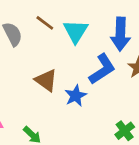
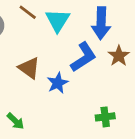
green cross: (125, 131) -> (105, 117), turned 30

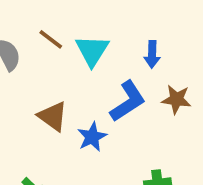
blue arrow: (101, 23) -> (152, 54), size x0.6
brown star: (119, 56) -> (176, 99), turned -30

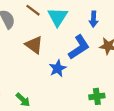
brown triangle: (53, 116) -> (34, 45), moved

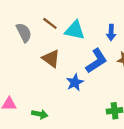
cyan triangle: (58, 17) -> (75, 30), turned -50
green arrow: (23, 100) -> (40, 114), turned -32

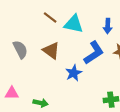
gray semicircle: (24, 33) -> (20, 50), moved

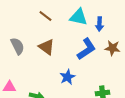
cyan triangle: (74, 24) -> (78, 17), moved
blue star: (74, 73) -> (67, 77), moved

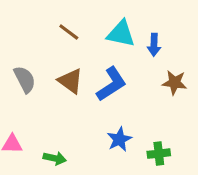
blue L-shape: (86, 49) -> (111, 84), moved
blue star: (67, 77) -> (119, 139), moved

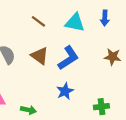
blue arrow: (154, 45) -> (105, 18), moved
blue star: (119, 139) -> (65, 91), moved

